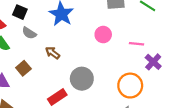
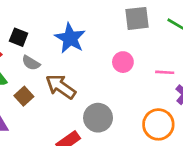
brown arrow: (53, 53) -> (61, 87), size x1.6
brown square: (23, 68) -> (24, 96), moved

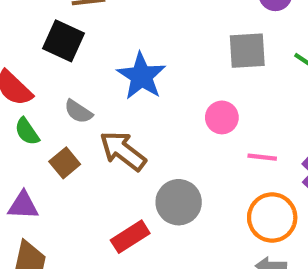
black square: (19, 37) -> (64, 41), moved, size x1.4
pink line: (165, 72) -> (262, 157), moved

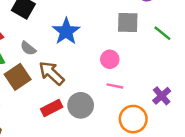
pink line: (262, 157) -> (115, 86), moved
brown square: (65, 163) -> (18, 77), size x1.5
red rectangle: (130, 237) -> (52, 108), moved

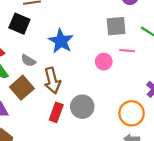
brown arrow: (52, 73) -> (52, 81), turned -140
pink line: (115, 86) -> (127, 51), moved
red rectangle: (52, 108) -> (56, 112), turned -36

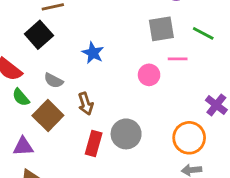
black square: (19, 24) -> (39, 35), turned 30
blue star: (61, 41) -> (93, 53), size x0.7
brown arrow: (52, 81) -> (86, 104), size x0.7

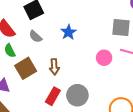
gray semicircle: (54, 81) -> (35, 37), moved

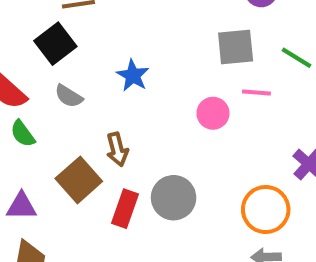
brown square: (26, 68) -> (79, 180), moved

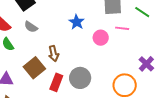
blue star: (133, 75) -> (77, 22), moved

